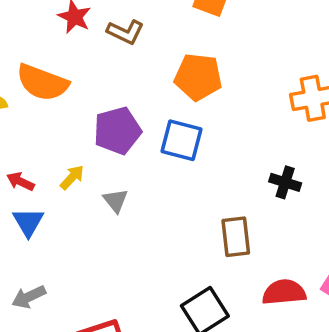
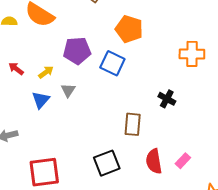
blue triangle: (28, 222) -> (41, 100), moved
red semicircle: (284, 292) -> (154, 161), turned -105

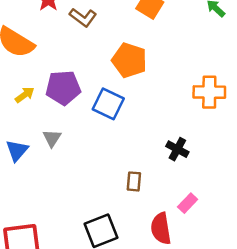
yellow arrow: (46, 72) -> (25, 95), moved
brown rectangle: (133, 124) -> (134, 181), size x0.7
pink rectangle: (183, 161) -> (188, 203), moved

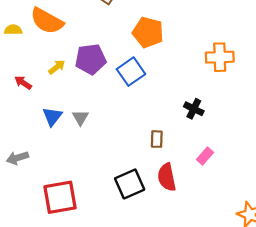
blue square: (108, 104) -> (131, 72), turned 32
gray triangle: (52, 138) -> (80, 118), moved
red semicircle: (161, 229) -> (167, 177), moved

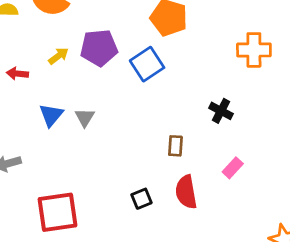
red arrow: (23, 83) -> (17, 74), turned -30
black square: (130, 184) -> (141, 199), size x0.6

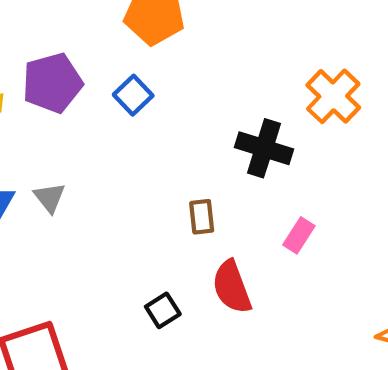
orange cross: (254, 50) -> (333, 96), moved, turned -36
blue square: (147, 64) -> (133, 95), size x0.7
black cross: (221, 111) -> (264, 148), size x1.4

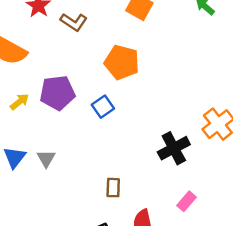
black cross: (264, 148) -> (174, 148), turned 36
brown rectangle: (202, 217) -> (113, 188), moved

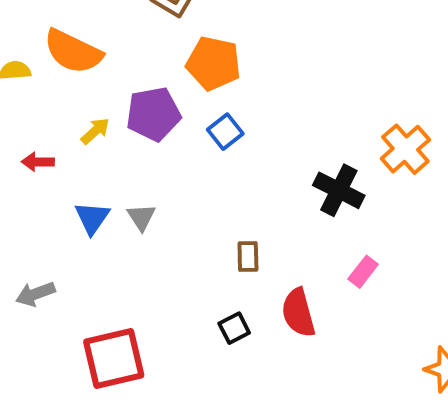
orange pentagon: (122, 62) -> (214, 63), moved
black cross: (174, 148) -> (339, 190), turned -32

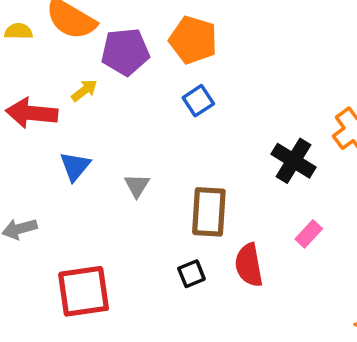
purple pentagon: (153, 114) -> (125, 52), moved
red arrow: (38, 162) -> (32, 113), size x1.8
gray triangle: (141, 217) -> (137, 186), moved
brown rectangle: (248, 256) -> (209, 212), size x1.8

